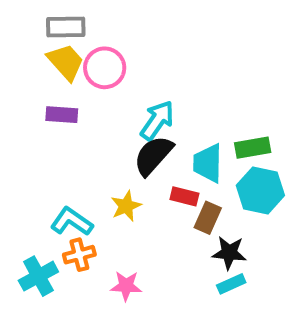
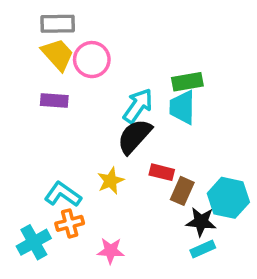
green rectangle: (253, 148) -> (187, 82), moved
cyan trapezoid: (208, 163) -> (182, 107), moved
cyan hexagon: (260, 190) -> (228, 198), moved

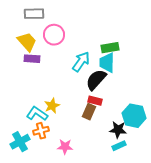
yellow trapezoid: (58, 54) -> (27, 42), moved
black semicircle: (134, 136) -> (96, 80), moved
yellow star: (111, 181) -> (52, 106), moved
brown rectangle: (182, 191) -> (89, 112), moved

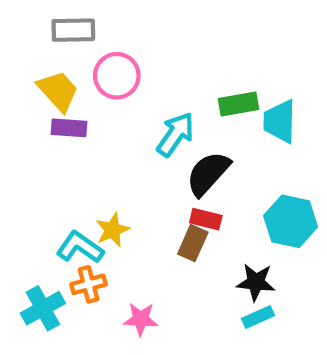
cyan trapezoid: (107, 63) -> (280, 121), moved
cyan hexagon: (134, 116) -> (291, 221), moved

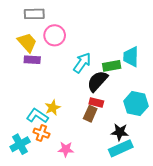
green rectangle: (238, 104) -> (112, 66), moved
orange cross: (89, 284) -> (41, 133), turned 35
cyan rectangle: (258, 317) -> (121, 148), size x1.6

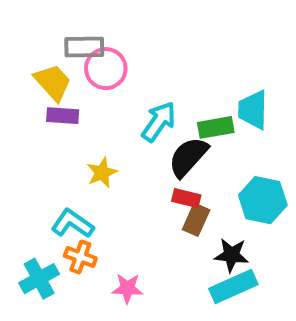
gray rectangle: (34, 14) -> (84, 47), moved
yellow star: (53, 108) -> (102, 173), moved
brown rectangle: (90, 114) -> (196, 220), moved

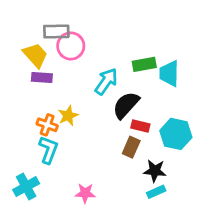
green rectangle: (216, 127) -> (144, 64), moved
red rectangle: (186, 198) -> (140, 126), moved
cyan L-shape: (72, 224) -> (48, 150), turned 76
orange cross: (80, 257) -> (47, 125), moved
cyan rectangle: (233, 286) -> (156, 192), size x0.6

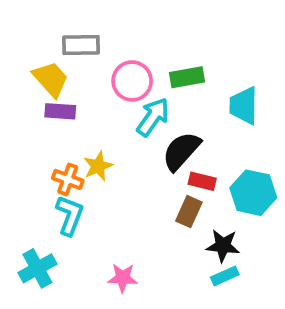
pink circle: (71, 46) -> (132, 81), moved
green rectangle: (144, 64) -> (187, 77), moved

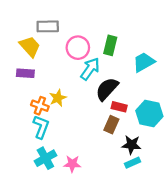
green rectangle: (187, 77) -> (110, 45), turned -66
cyan trapezoid: (244, 106) -> (144, 62), turned 60
purple rectangle: (60, 111) -> (25, 73), moved
cyan cross: (37, 268) -> (45, 158), moved

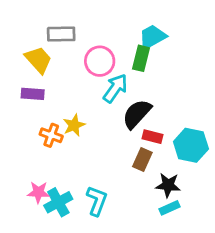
cyan trapezoid: (144, 62) -> (152, 37), moved
cyan L-shape: (41, 127) -> (97, 201), moved
pink star: (72, 164) -> (38, 192), moved

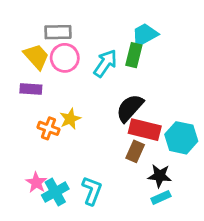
pink circle: (100, 61) -> (65, 58), moved
cyan arrow: (115, 88) -> (105, 63), moved
red rectangle: (152, 137) -> (145, 130), size x1.6
pink star: (38, 192) -> (36, 183), turned 30

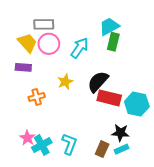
green rectangle: (134, 55) -> (113, 42), moved
yellow star: (70, 119) -> (65, 82), moved
orange cross: (48, 128) -> (37, 97), turned -35
brown rectangle: (135, 151) -> (102, 149), moved

